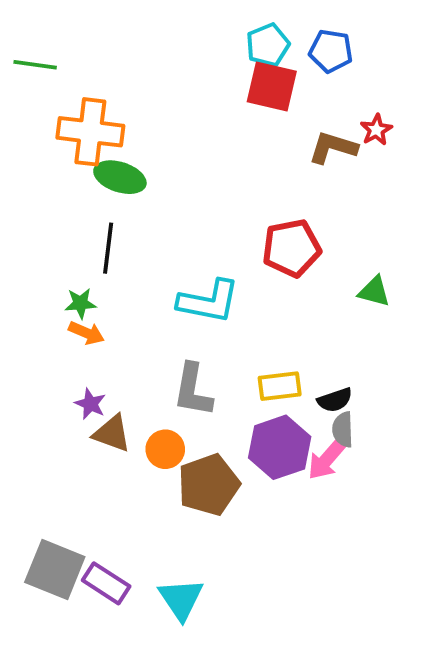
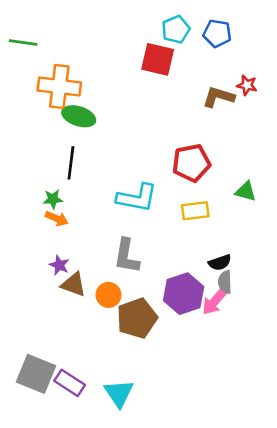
red square: (272, 86) -> (158, 59), moved
red star: (376, 130) -> (247, 85), turned -30
yellow rectangle: (280, 386) -> (195, 211), moved

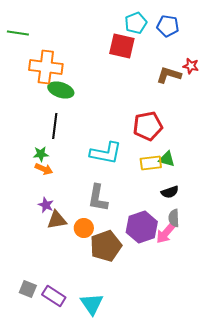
green triangle: (246, 191) -> (167, 159), moved
black semicircle: (220, 263) -> (170, 192), moved
brown triangle: (74, 285) -> (57, 220), turned -30
gray square: (36, 374) -> (28, 289), size x0.6

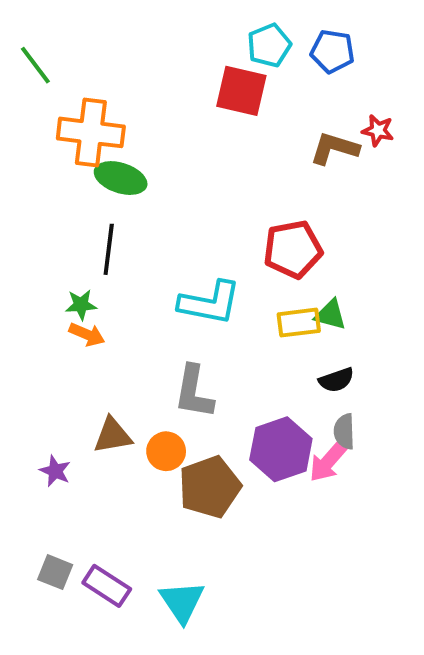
green line: (18, 33) -> (35, 65), turned 45
purple star: (46, 205) -> (55, 471), moved

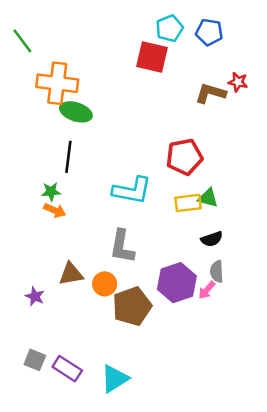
pink arrow: (328, 461) -> (207, 290), size x0.7
cyan triangle: (182, 602) -> (115, 379), turned 32

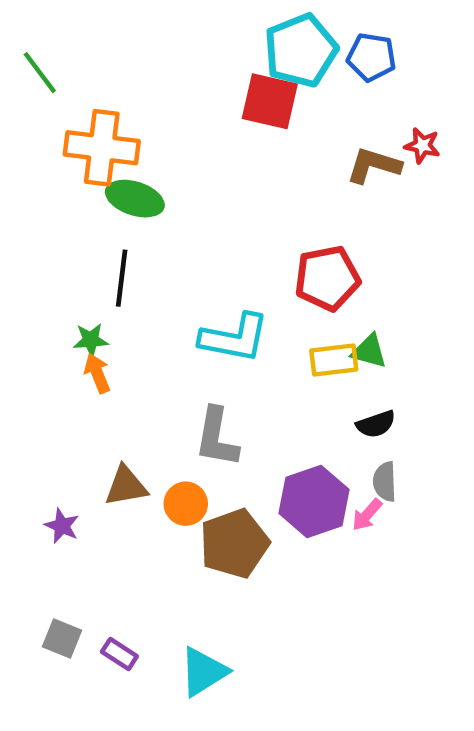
cyan pentagon: (169, 28) -> (301, 50), size x1.5
orange arrow: (55, 210) -> (97, 373), turned -135
purple rectangle: (67, 369) -> (119, 654), size x0.7

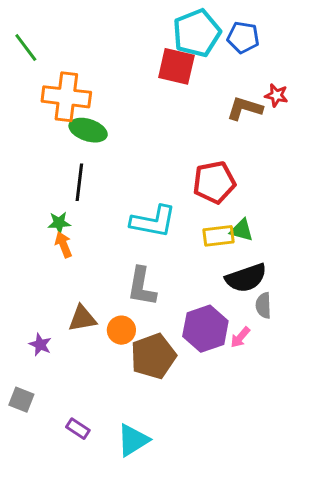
black semicircle: (376, 424) -> (246, 278), size x1.6
gray semicircle: (385, 482) -> (263, 305), moved
gray square: (62, 639) -> (21, 400), moved

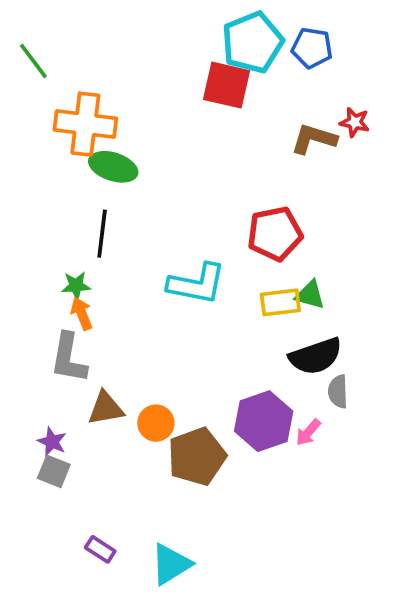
gray L-shape: (142, 287) -> (69, 358), moved
gray square: (21, 400) -> (54, 471), moved

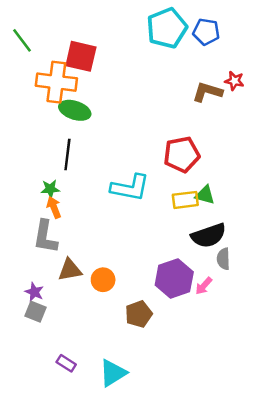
red square: (227, 85) -> (81, 56), moved
brown pentagon: (197, 456) -> (139, 314), moved, size x0.7

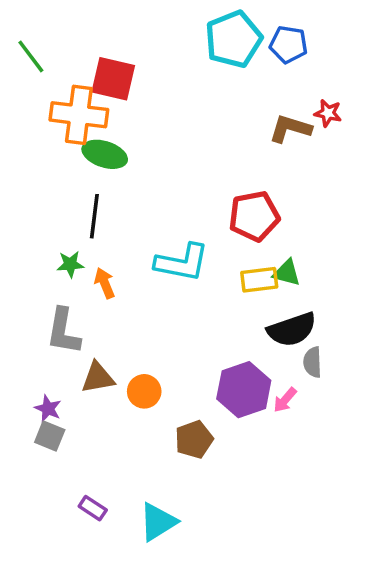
orange arrow: (54, 207) -> (105, 283), moved

